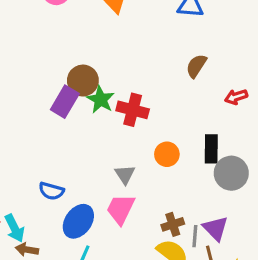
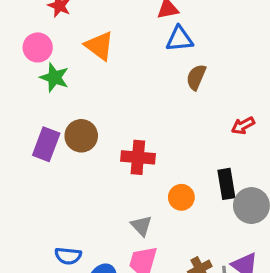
brown semicircle: (196, 66) -> (196, 77), moved
green star: (101, 100) -> (54, 77), moved
purple rectangle: (65, 102) -> (46, 144), moved

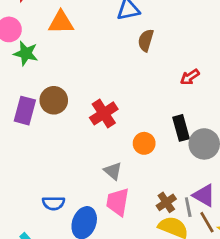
orange triangle: (99, 46) -> (61, 22), turned -32
red cross: (138, 157) -> (104, 113), turned -32

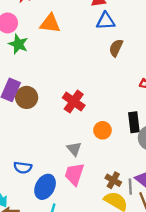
brown circle: (54, 100) -> (27, 97), moved
red cross: (104, 113) -> (74, 102), turned -30
brown cross: (166, 202) -> (113, 180), turned -35

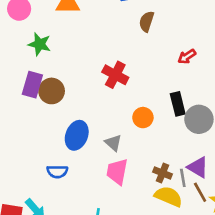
green star: (18, 44) -> (39, 44), moved
red cross: (74, 102) -> (115, 75), moved
blue ellipse: (45, 187) -> (77, 135), moved

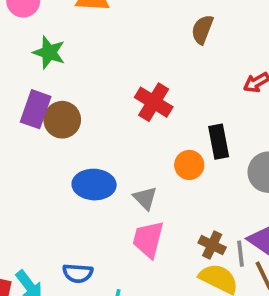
black rectangle: (178, 104) -> (219, 142), moved
blue ellipse: (77, 135) -> (94, 185), turned 68
blue semicircle: (57, 172) -> (78, 273), moved

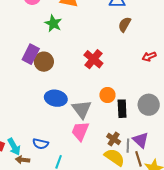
green star: (49, 52) -> (53, 23), moved
black rectangle: (219, 142) -> (122, 109), moved
gray triangle: (145, 198) -> (82, 109), size x1.5

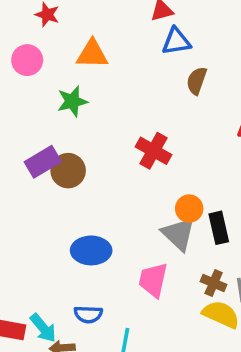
green star: (53, 23) -> (72, 101), turned -30
purple rectangle: (31, 54) -> (43, 162), turned 42
blue ellipse: (56, 98) -> (91, 250), moved
gray triangle: (82, 109) -> (178, 234), moved

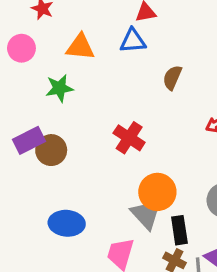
blue triangle: (176, 41) -> (133, 41), moved
orange circle: (189, 209) -> (157, 192), size x1.5
black rectangle: (219, 228) -> (179, 230), moved

